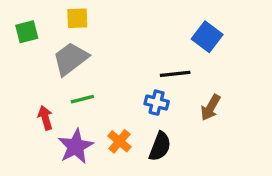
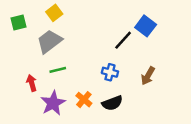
yellow square: (77, 18) -> (54, 13), turned -35
black line: (175, 74) -> (123, 40), moved, turned -42
black semicircle: (160, 146) -> (112, 103), turned 48

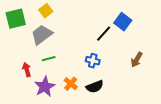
green square: (19, 22) -> (16, 19), size x1.5
brown arrow: (148, 76) -> (137, 60), moved

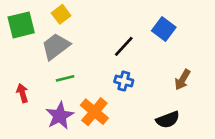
black line: (104, 34) -> (124, 46), moved
red arrow: (27, 70) -> (22, 93), moved
orange cross: (71, 84) -> (94, 112), size x1.5
black semicircle: (95, 87) -> (168, 120), moved

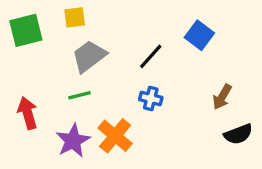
yellow square: (61, 14) -> (75, 17), turned 30
gray trapezoid: (56, 46) -> (89, 56), moved
red arrow: (22, 93) -> (28, 113), size x1.4
black semicircle: (168, 120) -> (238, 134), moved

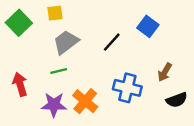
green square: (26, 30) -> (19, 23), turned -30
blue cross: (151, 98) -> (127, 88), moved, size x1.6
purple star: (73, 141) -> (54, 105), turned 30

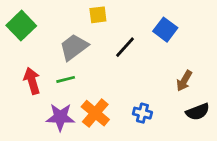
yellow square: (55, 13) -> (98, 15), moved
red arrow: (20, 84) -> (32, 81), moved
blue cross: (127, 88) -> (142, 113), moved, size x0.6

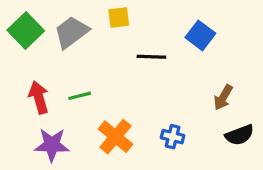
gray trapezoid: (74, 47) -> (71, 32), moved
black line: (125, 47) -> (151, 57), turned 50
purple star: (60, 117) -> (52, 145), moved

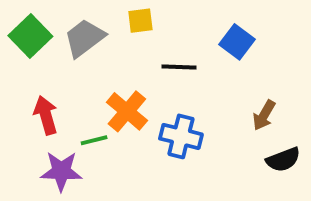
green line: (80, 96) -> (94, 140), moved
orange cross: (115, 137) -> (127, 111), moved
blue cross: (173, 137) -> (181, 136), moved, size x1.5

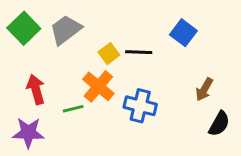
yellow square: (140, 21) -> (109, 54), moved, turned -30
black semicircle: (283, 160) -> (219, 124), turned -40
purple star: (61, 171) -> (28, 133), moved

